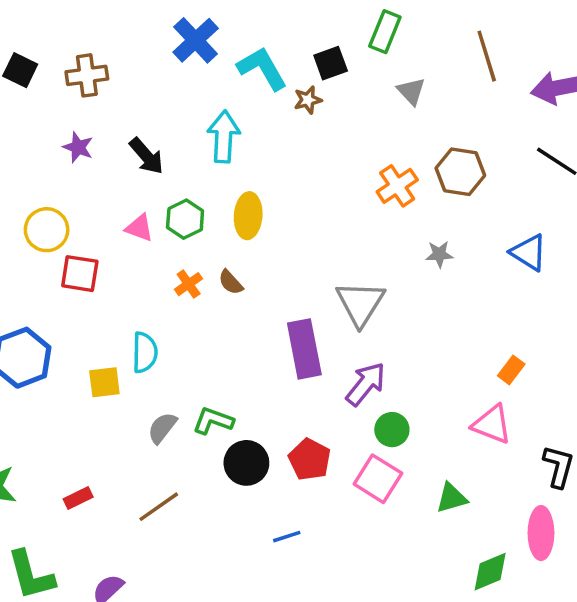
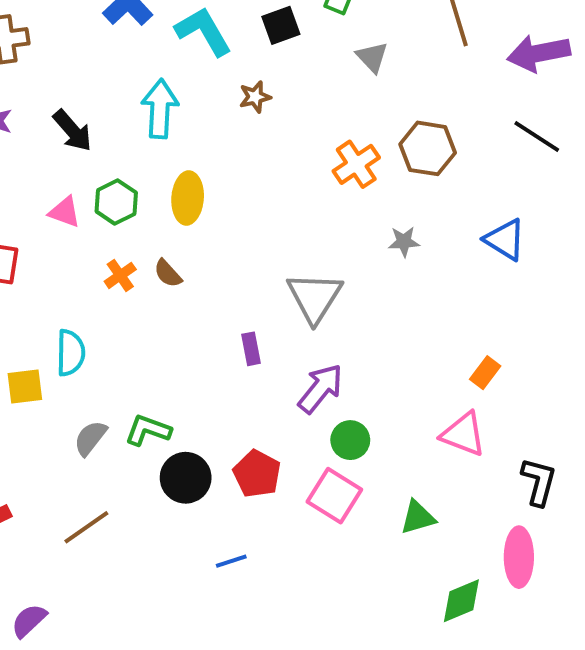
brown star: (308, 100) -> (255, 97), moved
purple rectangle: (304, 349) -> (251, 349), size x0.5

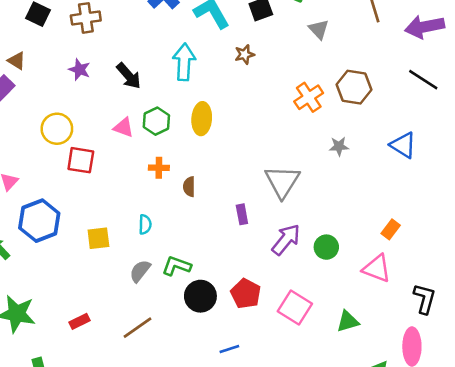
brown semicircle: (168, 273) -> (189, 187), moved, turned 42
orange cross: (120, 275) -> (159, 168), turned 36
cyan semicircle: (71, 353) -> (145, 224), moved, size x0.7
green circle: (350, 440) -> (326, 247), moved

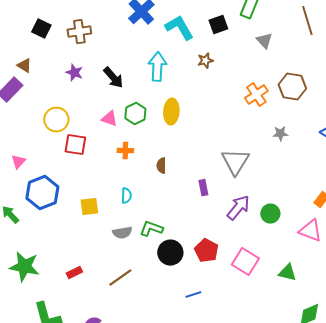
orange cross: (159, 168) -> (125, 151), moved
gray semicircle: (140, 271) -> (122, 233), turned -138
green triangle: (348, 321) -> (287, 273), turned 30

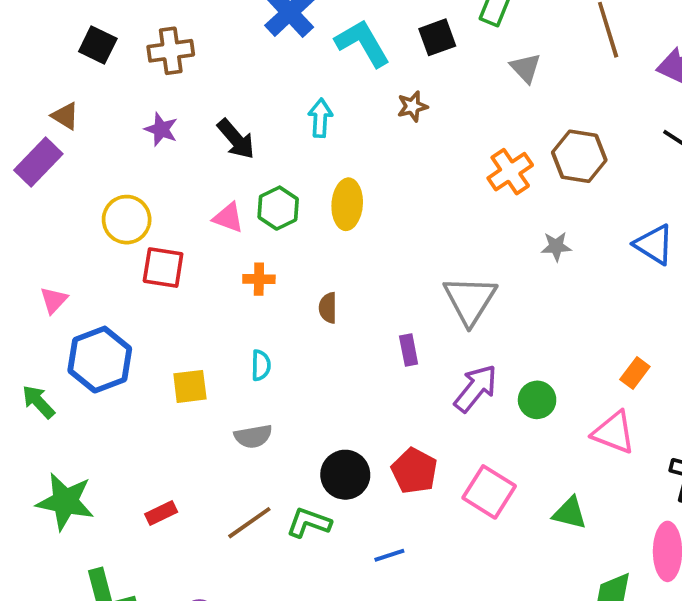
cyan arrow: (157, 67) -> (320, 118), size x0.7
green L-shape: (151, 229) -> (309, 523), moved

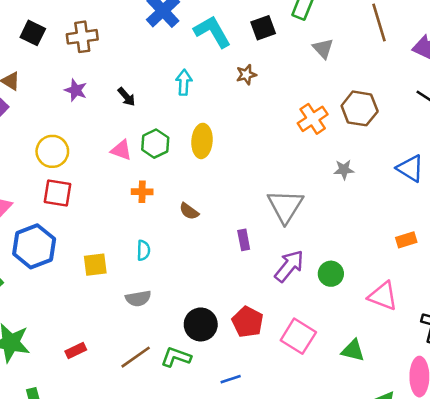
black arrow: (236, 139) -> (127, 97), size x0.7
red square: (163, 268) -> (58, 193), moved
brown semicircle: (328, 308) -> (189, 211), turned -54
orange rectangle: (635, 373) -> (406, 240), moved, turned 36

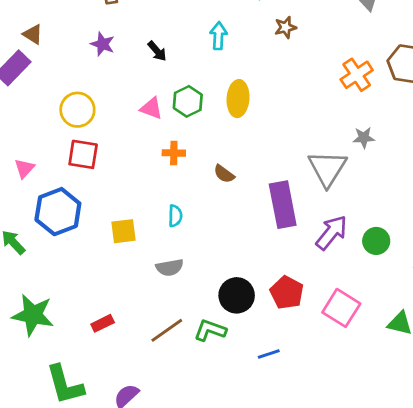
gray star: (344, 170) -> (364, 138), moved
purple rectangle: (244, 240) -> (283, 205), size x2.0

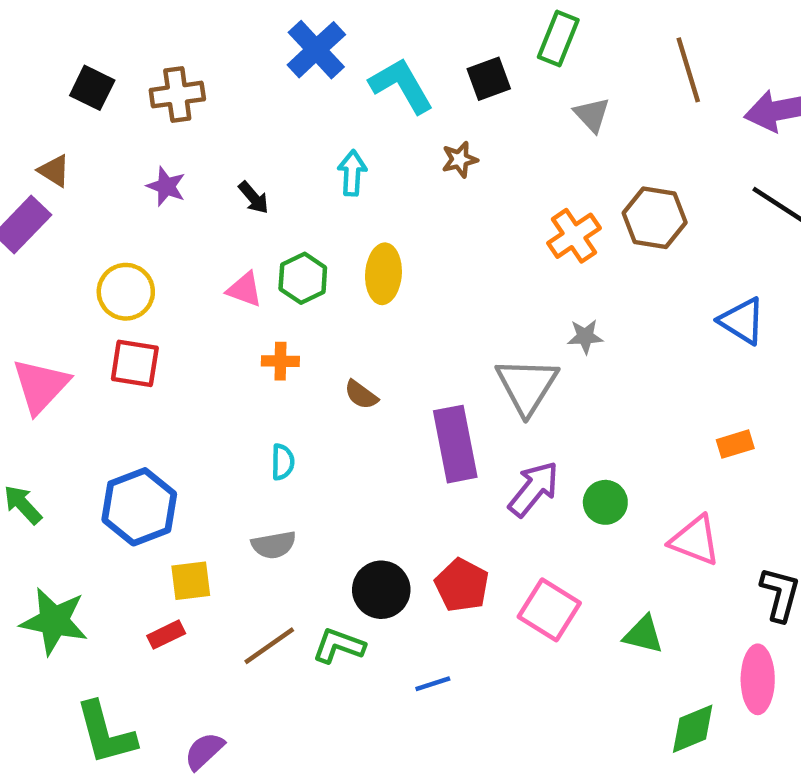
pink triangle: (24, 168) -> (41, 386), size x1.8
blue hexagon: (58, 212) -> (139, 507), moved
yellow square: (124, 231) -> (191, 581), moved

